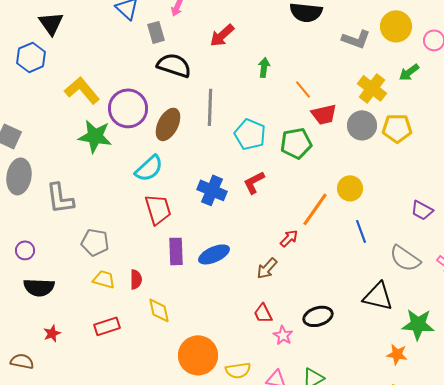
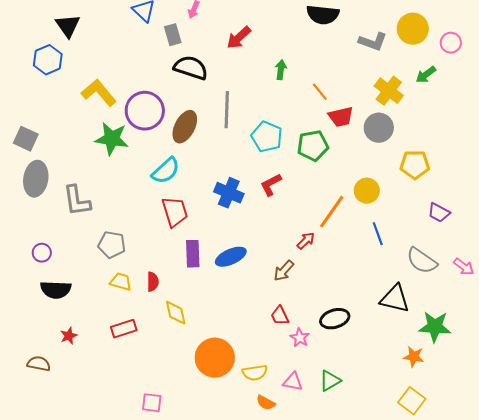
yellow pentagon: (397, 128) -> (415, 165), moved

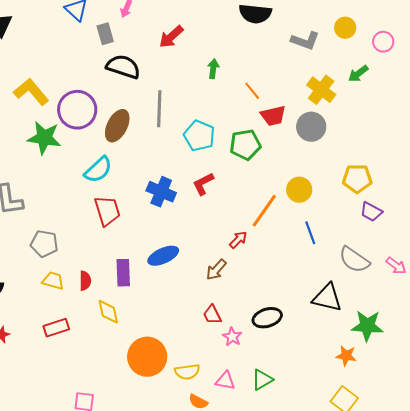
yellow circle: (413, 29) -> (345, 28), size x0.7
yellow pentagon: (415, 165) -> (357, 179), moved
purple rectangle: (193, 254) -> (123, 273), moved

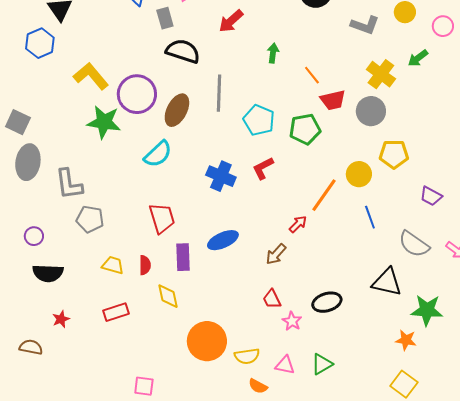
yellow pentagon: (357, 179) -> (394, 154), moved
red trapezoid: (107, 211) -> (162, 218), moved
gray pentagon: (44, 244) -> (90, 219), moved

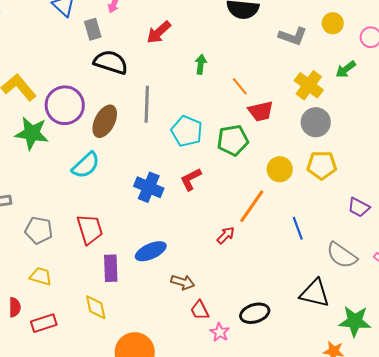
gray circle: (371, 111) -> (316, 122), moved
yellow circle: (359, 174) -> (280, 169), moved
gray pentagon: (90, 219) -> (39, 230), moved
brown arrow: (276, 254) -> (183, 282), moved, turned -115
red semicircle: (145, 265) -> (15, 307), moved

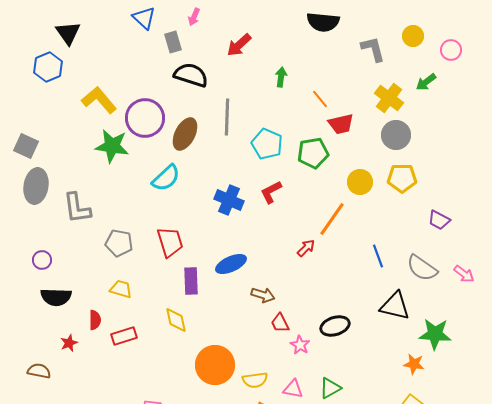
gray L-shape: (293, 36) -> (373, 49), turned -124
blue line: (298, 228) -> (378, 256), moved

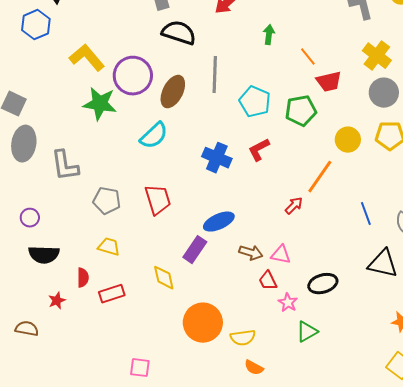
purple rectangle: (191, 281) -> (195, 250), moved, turned 36
green triangle: (330, 388) -> (307, 332), moved
pink triangle: (293, 389) -> (281, 255), moved

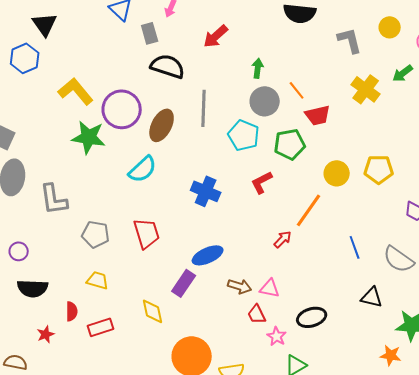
gray circle: (384, 93) -> (265, 101), moved
red L-shape: (259, 150) -> (262, 182), moved
black triangle: (383, 264) -> (372, 297), size x0.7

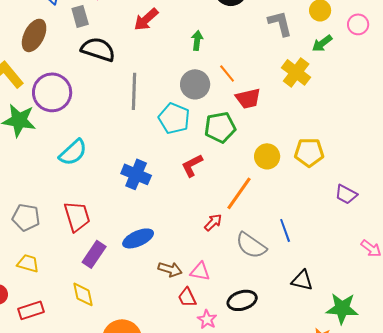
green arrow: (258, 68) -> (197, 40), moved
green arrow: (403, 73) -> (322, 43), moved
brown ellipse: (162, 125) -> (34, 35), moved
gray semicircle: (399, 259) -> (251, 245), moved
purple rectangle: (184, 283) -> (94, 254), moved

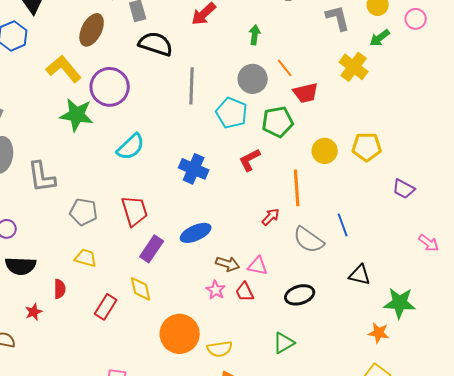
orange line: (239, 193) -> (297, 188), turned -39
red rectangle: (31, 310) -> (106, 307), moved, turned -40
pink star: (207, 319) -> (216, 290), moved

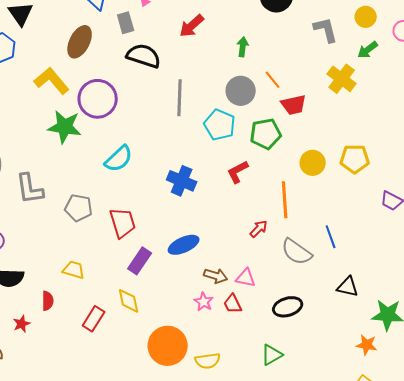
gray pentagon: (84, 212) -> (79, 208), moved

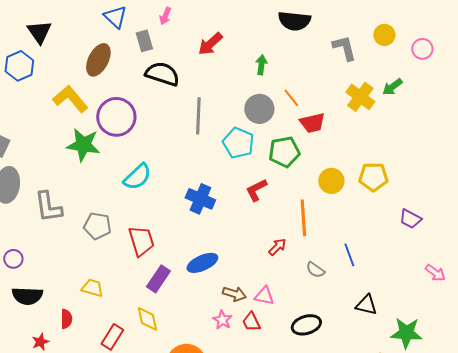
green arrow: (368, 50) -> (392, 87), moved
gray semicircle: (297, 252) -> (315, 270), size x0.6

